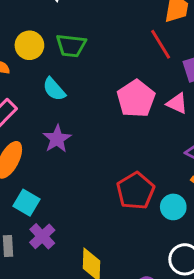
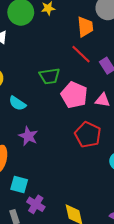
green trapezoid: (71, 46) -> (49, 76), moved
pink triangle: (177, 103) -> (103, 100), moved
red pentagon: (135, 191) -> (88, 135), moved

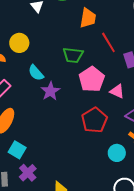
orange trapezoid: (85, 27) -> (88, 18), moved
purple star: (28, 136) -> (50, 91), moved

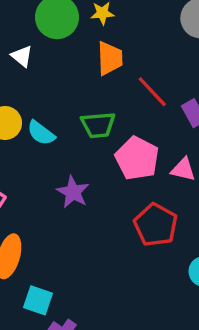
cyan semicircle: (36, 73) -> (41, 133), moved

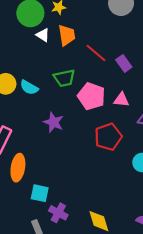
white triangle: (22, 56) -> (43, 35), moved
red pentagon: (156, 225) -> (108, 137), turned 30

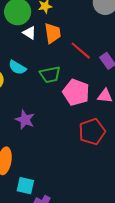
cyan semicircle: (29, 87) -> (17, 67), moved
purple star: (54, 122) -> (25, 120), moved

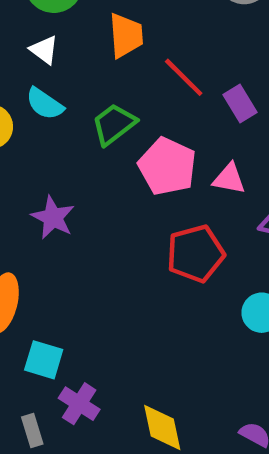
white triangle: (29, 33) -> (44, 50), moved
green trapezoid: (50, 75) -> (114, 124), turned 150

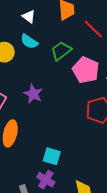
cyan square: (44, 360) -> (52, 156), moved

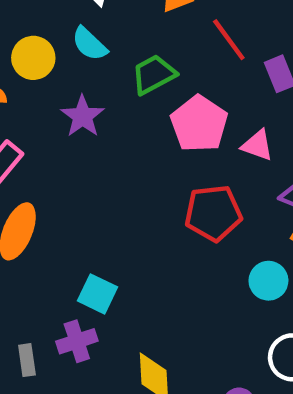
purple star: (33, 94) -> (83, 116), moved
purple cross: (46, 180) -> (77, 341), turned 30

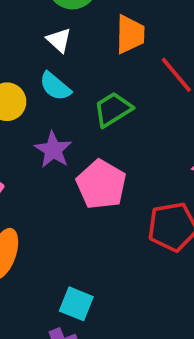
pink pentagon: (199, 124) -> (101, 184), moved

